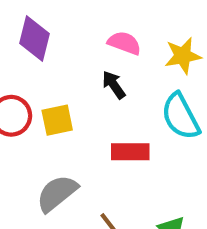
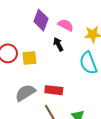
purple diamond: (34, 39) -> (41, 20), moved
red rectangle: (130, 152) -> (54, 90), moved

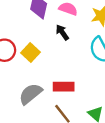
yellow square: (29, 58) -> (30, 52), turned -35

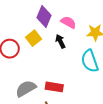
yellow square: (30, 52) -> (34, 38), moved

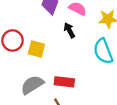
yellow square: (34, 38) -> (36, 49), moved, turned -35

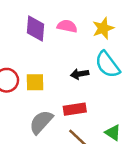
black arrow: (69, 30) -> (80, 74), moved, turned -56

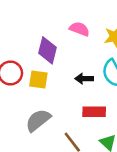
purple diamond: (36, 28) -> (47, 50), moved
red rectangle: (75, 109) -> (94, 112), moved

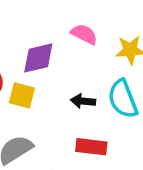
purple diamond: (47, 50) -> (38, 58), turned 56

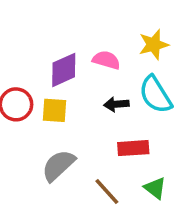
pink semicircle: (84, 34) -> (106, 60), moved

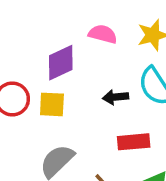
pink semicircle: (106, 60) -> (103, 34), moved

